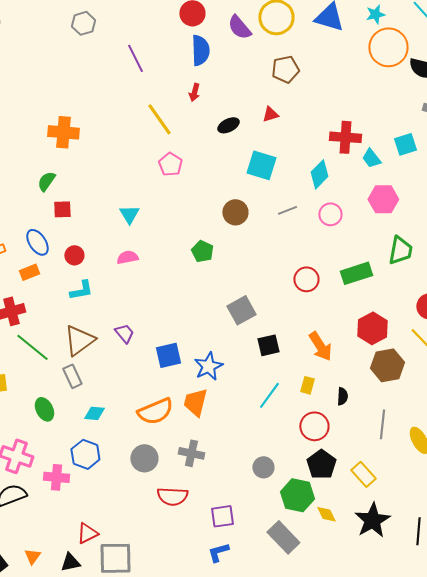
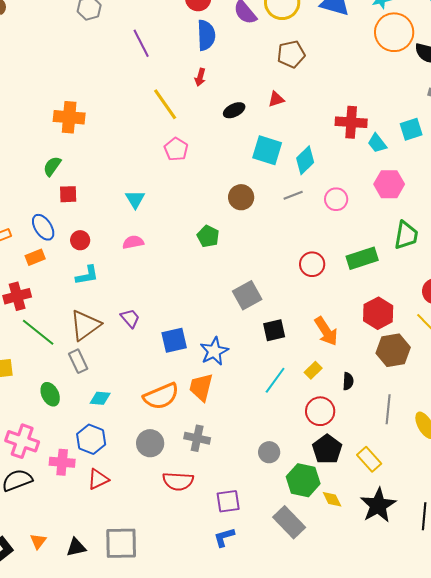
cyan diamond: (319, 174) -> (305, 160), moved
yellow rectangle: (307, 385) -> (313, 370), turned 30
red triangle: (87, 533) -> (98, 479), moved

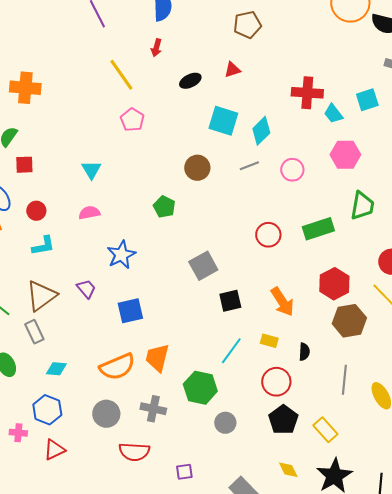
blue star: (214, 351) -> (121, 255), moved
yellow rectangle: (313, 370) -> (269, 341), turned 60
pink cross: (62, 462) -> (18, 433), size x0.7
green hexagon: (303, 480) -> (200, 388), moved
purple square: (228, 501) -> (184, 472), size x0.7

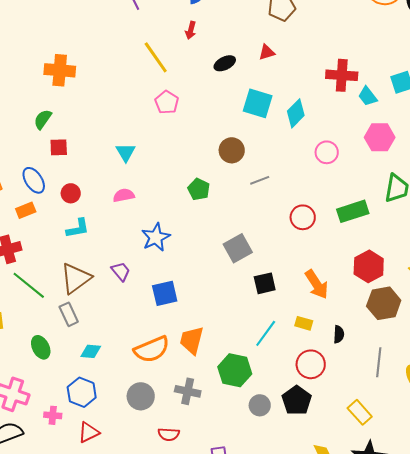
gray line: (249, 166) -> (260, 180), moved
black pentagon: (283, 420) -> (297, 400), moved
red semicircle: (134, 452) -> (169, 434), size x0.7

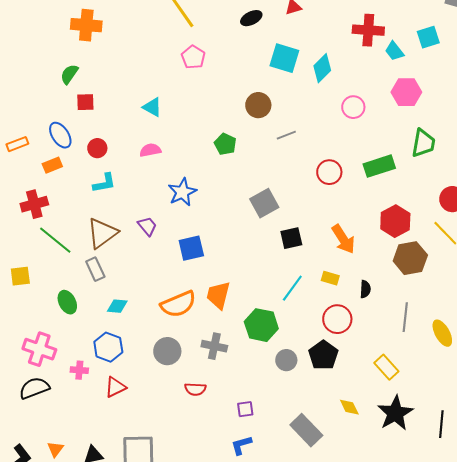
cyan triangle: (126, 152) -> (152, 107), turned -30

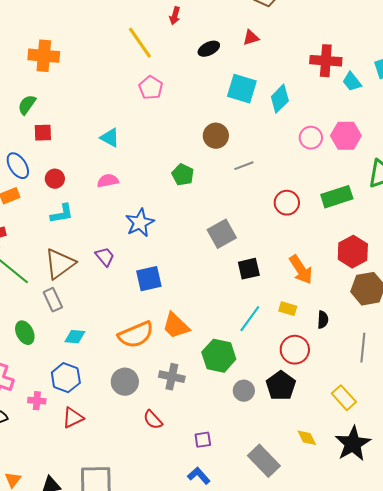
pink hexagon: (406, 92) -> (346, 136), moved
orange trapezoid: (218, 295) -> (176, 326), turned -60
red semicircle: (195, 389) -> (153, 420), turned 45
blue L-shape: (241, 445) -> (199, 476), turned 65

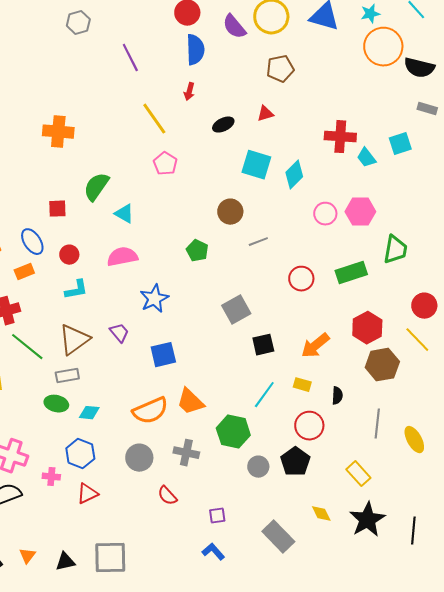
green semicircle: (27, 105) -> (96, 187), moved, size x1.4
pink semicircle: (108, 181) -> (122, 257), size x1.4
orange arrow: (301, 270) -> (315, 346), turned 84
gray rectangle: (53, 300) -> (67, 376), turned -75
green ellipse: (25, 333) -> (56, 404), moved, turned -50

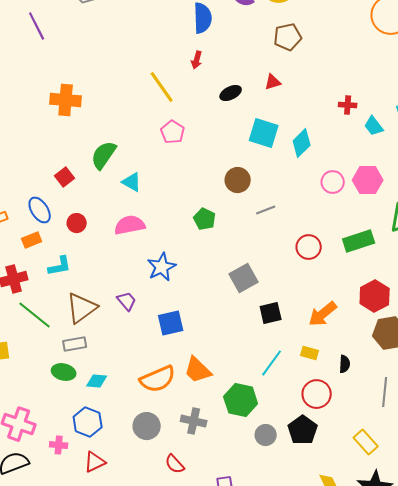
purple line: (130, 58) -> (37, 26), moved
red cross: (340, 137) -> (348, 105), size x0.6
red square: (57, 209) -> (65, 177), turned -36
cyan L-shape: (76, 290) -> (60, 266), moved

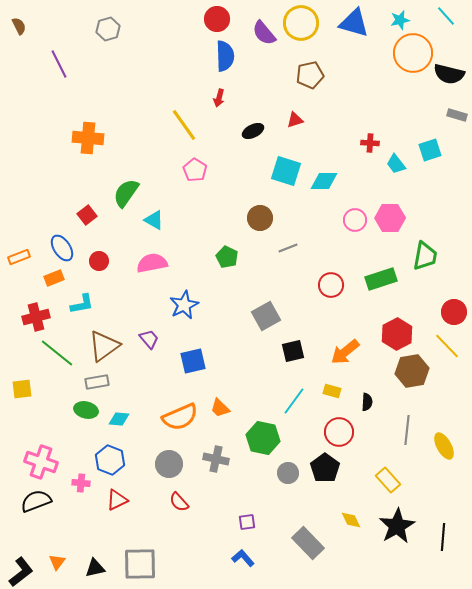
cyan diamond: (302, 143) -> (324, 181), turned 44
orange trapezoid: (198, 370) -> (220, 408), size x0.7
red semicircle: (175, 464) -> (179, 502), moved

